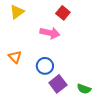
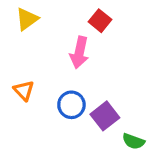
pink arrow: (50, 33) -> (79, 52), turned 90
purple square: (58, 84) -> (105, 116), moved

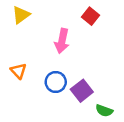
red square: (100, 21) -> (91, 16), moved

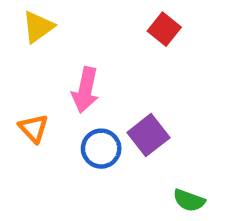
pink arrow: (62, 41) -> (85, 90), moved
purple square: (82, 91) -> (148, 135), moved

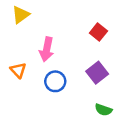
red square: (164, 29) -> (98, 32), moved
purple square: (148, 135) -> (97, 73), moved

